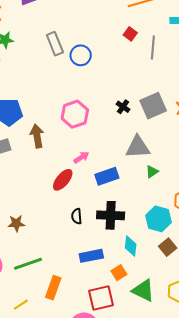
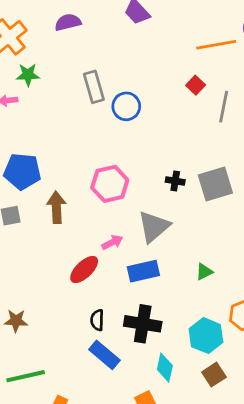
black cross: (123, 107) -> (175, 181), turned -32
gray triangle: (138, 147) -> (154, 227), moved, turned -44
blue rectangle: (91, 256) -> (104, 355), moved, turned 45

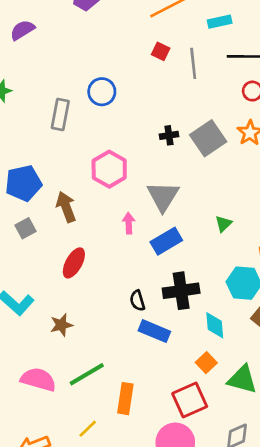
gray rectangle: (94, 87) -> (60, 115), moved, turned 44
black cross: (175, 181) -> (169, 135), moved
pink arrow: (112, 242) -> (129, 223), turned -48
red ellipse: (84, 269) -> (74, 263), moved

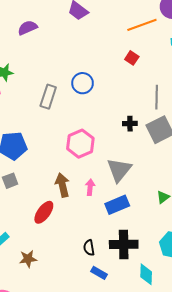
gray line: (193, 63) -> (157, 97), moved
brown arrow: (66, 207) -> (62, 185), moved
blue rectangle: (154, 331) -> (99, 273), size x0.7

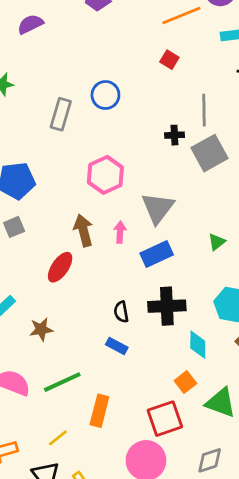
black cross: (130, 124) -> (174, 135), moved
blue rectangle: (99, 273) -> (117, 346), moved

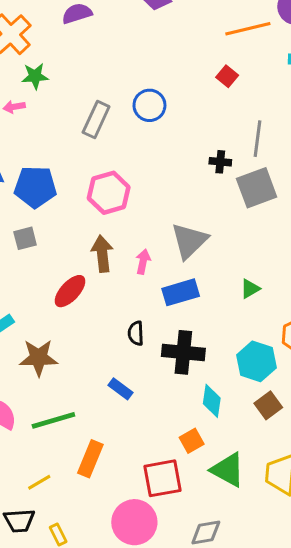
pink hexagon: (105, 175) -> (109, 193), moved
black semicircle: (121, 312) -> (136, 333), moved
brown star: (41, 329) -> (39, 358), size x1.4

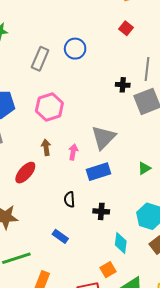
brown arrow: (102, 254) -> (46, 147), size x0.7
black cross: (183, 352) -> (101, 211), size x0.6

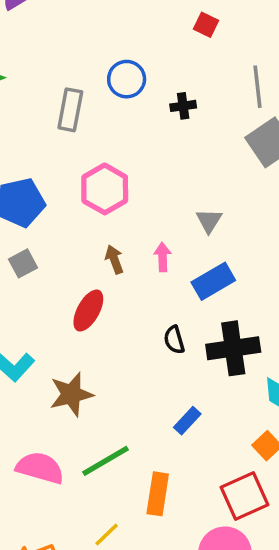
black cross: (123, 85) -> (183, 106), moved
gray triangle: (103, 137) -> (209, 221), size x0.6
black cross: (101, 211) -> (233, 348), size x1.8
blue rectangle: (60, 236) -> (187, 421), moved, turned -70

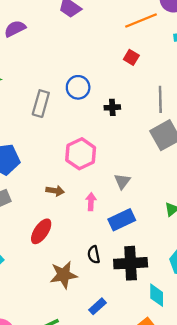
pink hexagon: (105, 189) -> (81, 154), moved
brown arrow: (114, 259) -> (55, 191), moved, turned 114
brown star: (71, 394) -> (64, 275), moved

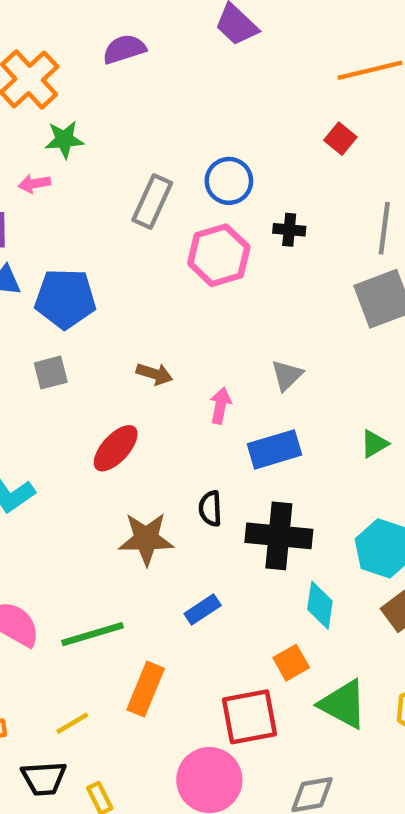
pink hexagon: (81, 154) -> (219, 255), moved

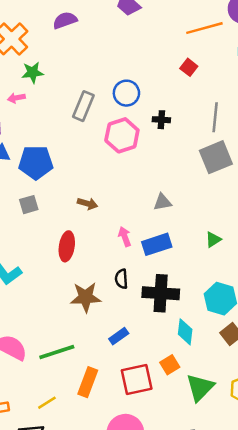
gray triangle: (287, 375) -> (162, 202), turned 36
pink arrow: (220, 406) -> (125, 237), moved, turned -30
red ellipse: (116, 448) -> (67, 246), turned -32
green triangle: (343, 704) -> (200, 387), turned 48
red square: (250, 717) -> (137, 379), moved

